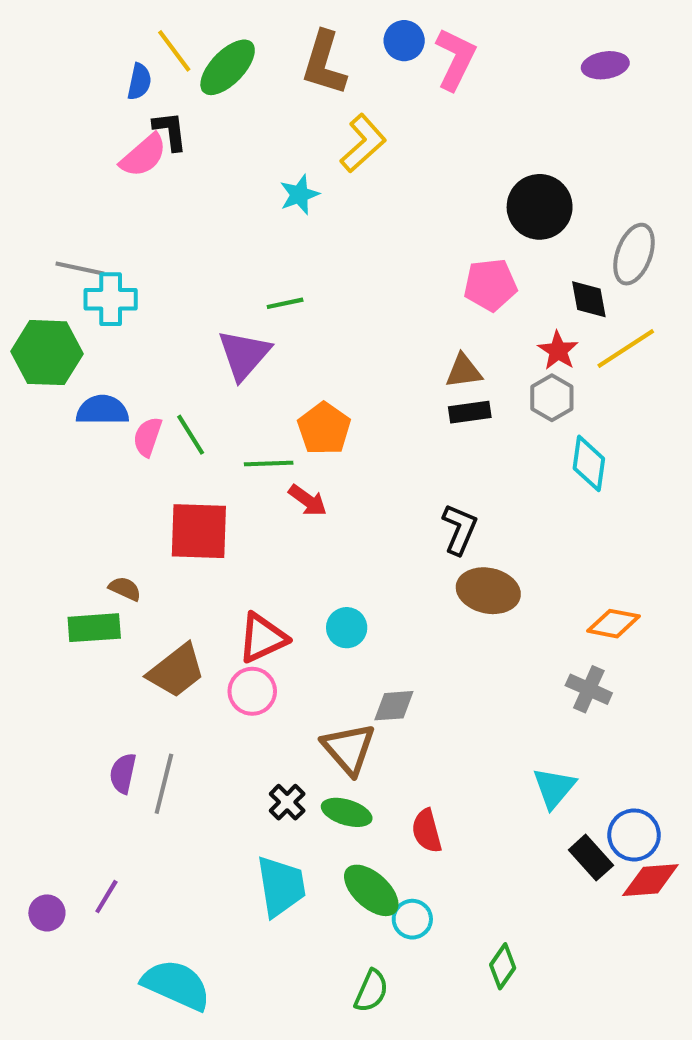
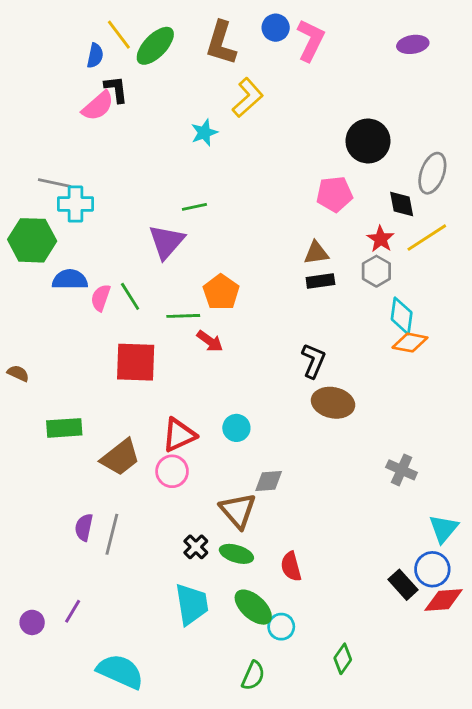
brown semicircle: (125, 589) -> (18, 373), moved
orange diamond: (613, 624) -> (410, 343), moved
cyan triangle: (554, 788) -> (444, 529), moved

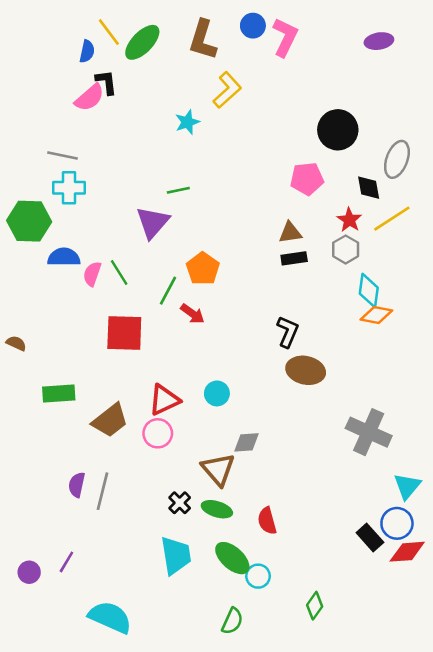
gray line: (54, 183) -> (63, 156), moved
green line: (183, 316) -> (168, 291), turned -60
gray cross: (402, 470) -> (369, 432), size x1.6

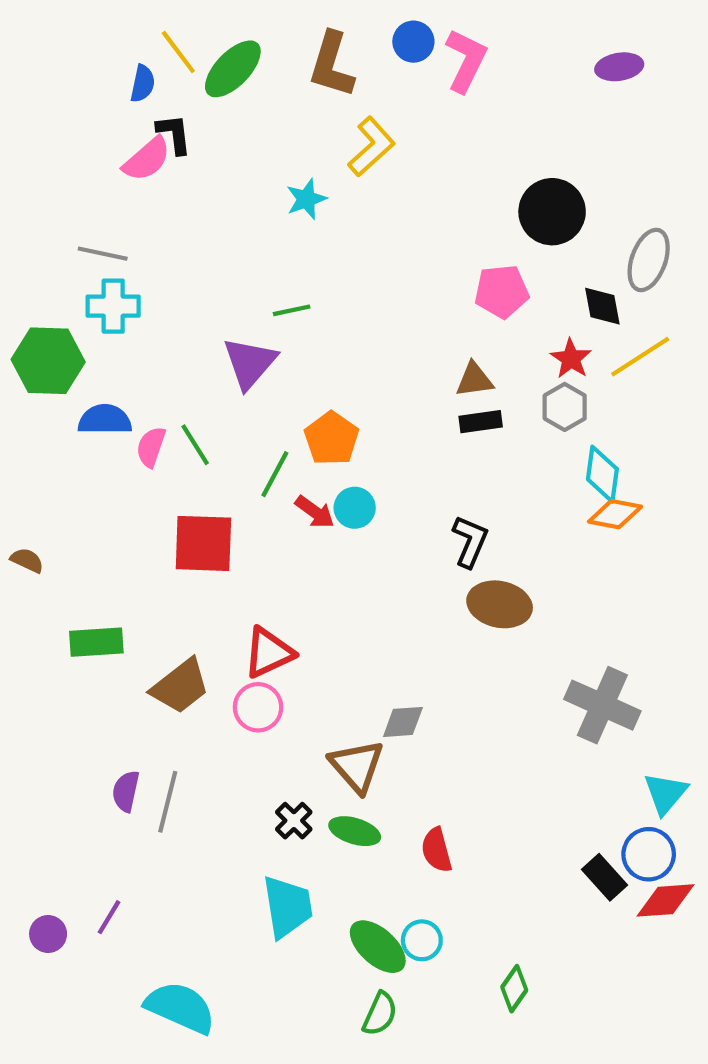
cyan circle: (217, 393) -> (355, 508), moved
green ellipse: (232, 558) -> (378, 947), moved

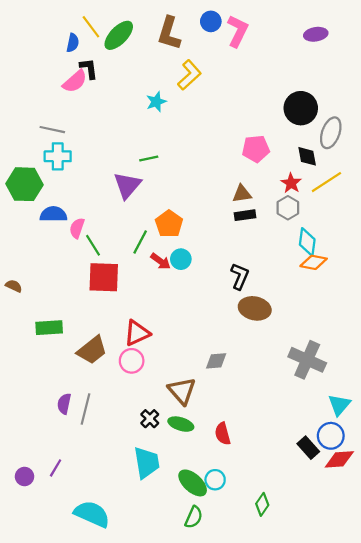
black circle: (552, 212) -> (301, 108), moved
green line: (195, 445) -> (93, 245), moved
gray diamond: (403, 722) -> (216, 361), moved

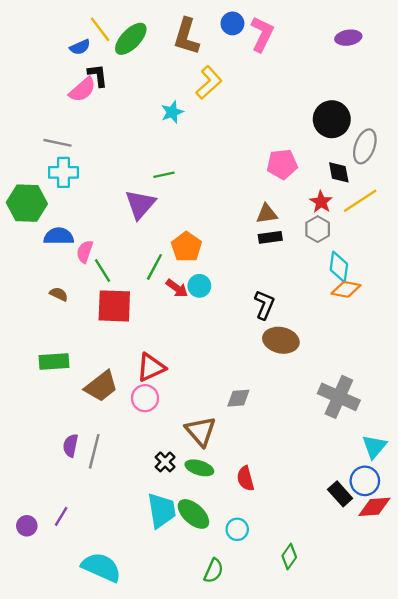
blue semicircle: (73, 43) -> (80, 47), turned 54
brown semicircle: (14, 286) -> (59, 294), moved
green ellipse: (193, 483) -> (193, 514), moved

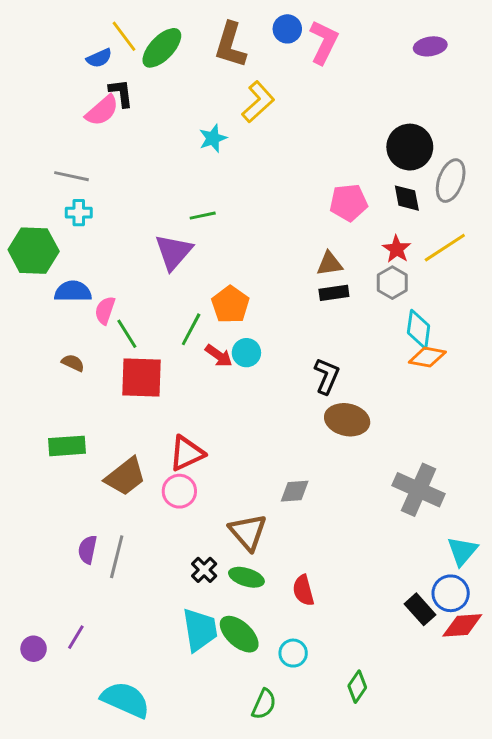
cyan cross: (63, 172) -> (79, 213), size x0.7
black diamond: (339, 172) -> (407, 198), moved

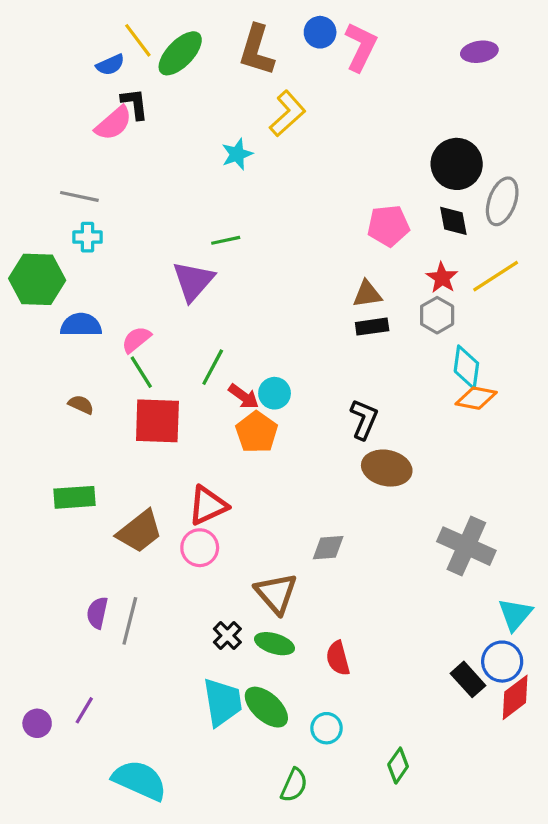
orange pentagon: (230, 305) -> (257, 432), moved
pink semicircle: (105, 310) -> (136, 340), moved, turned 32
red diamond: (462, 625) -> (515, 697), turned -33

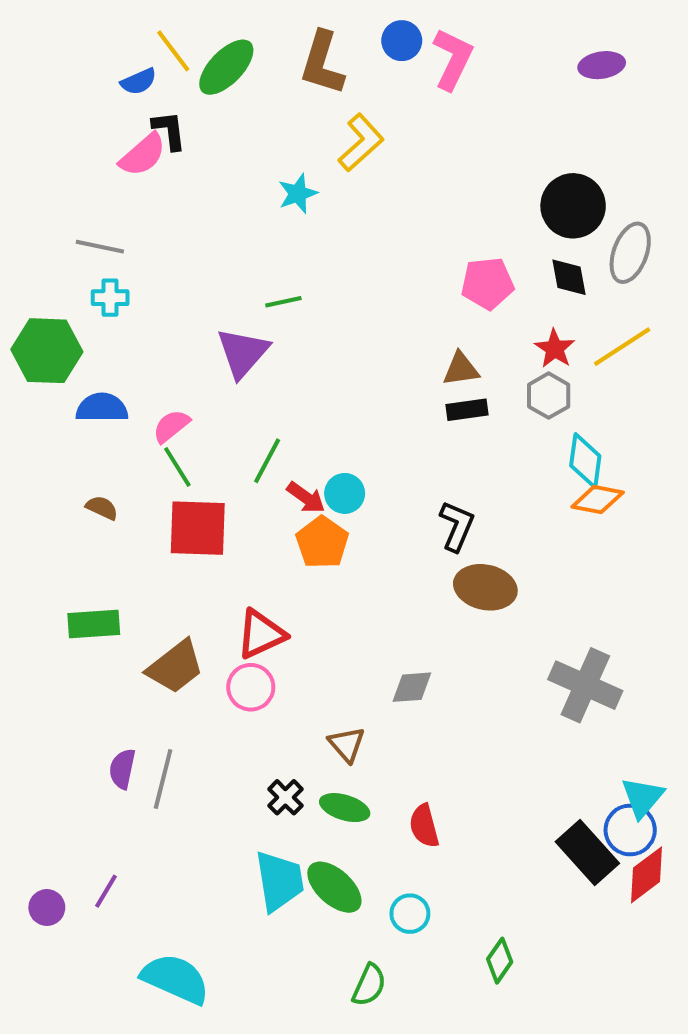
brown triangle: (276, 593) -> (347, 744), size x0.7
cyan triangle: (515, 614) -> (642, 797), moved
black rectangle: (468, 679) -> (587, 852), size x1.4

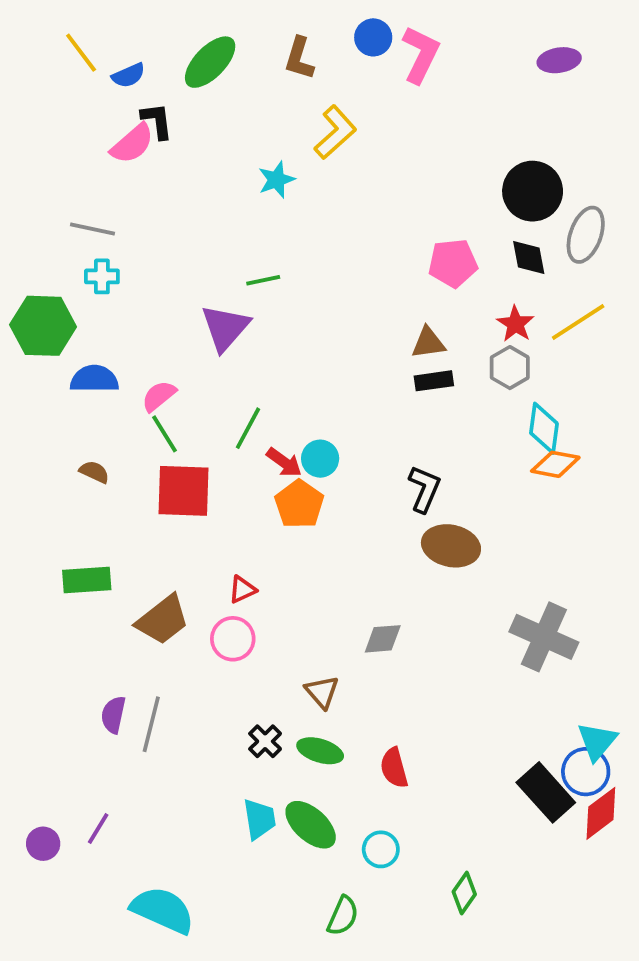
yellow line: (173, 51) -> (81, 53), moved
brown L-shape: (322, 63) -> (299, 58), size x0.7
red triangle: (261, 634) -> (242, 589), size x0.6
cyan trapezoid: (279, 881) -> (259, 819), size x0.7

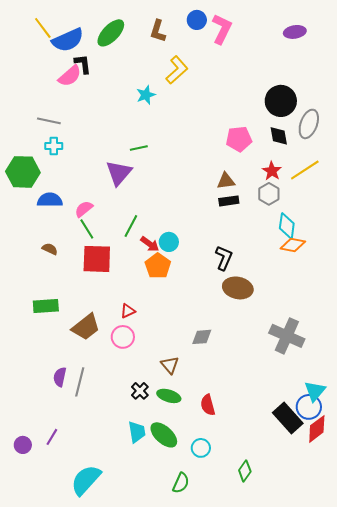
blue semicircle: (128, 75) -> (68, 40), size x1.8
cyan semicircle: (163, 910) -> (86, 480), turned -72

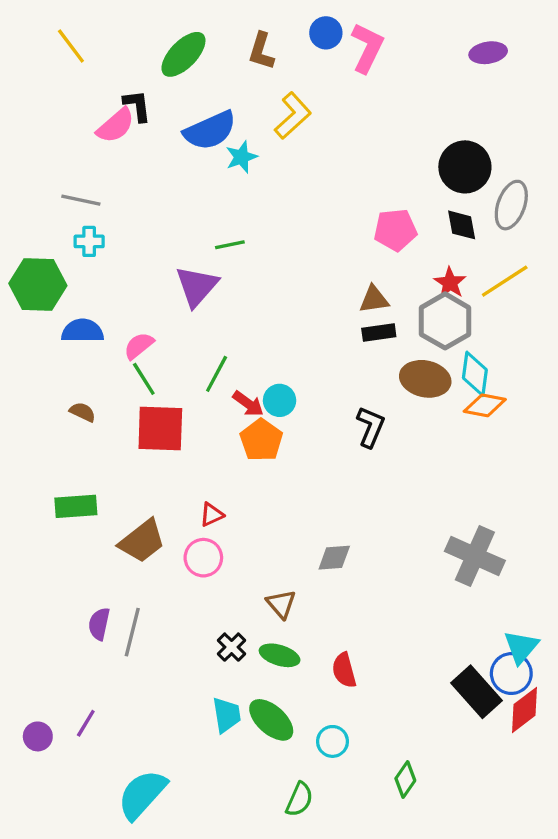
blue semicircle: (68, 40) -> (210, 131), moved
gray hexagon: (269, 194) -> (445, 321), size x1.5
brown ellipse: (238, 288) -> (425, 379), moved

